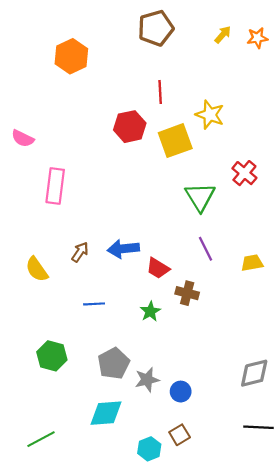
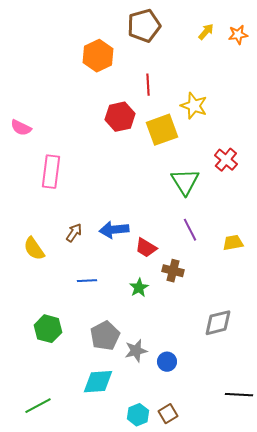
orange hexagon: (71, 56) -> (98, 56), moved
gray diamond: (254, 373) -> (218, 323), moved
brown square: (180, 435) -> (168, 414), moved

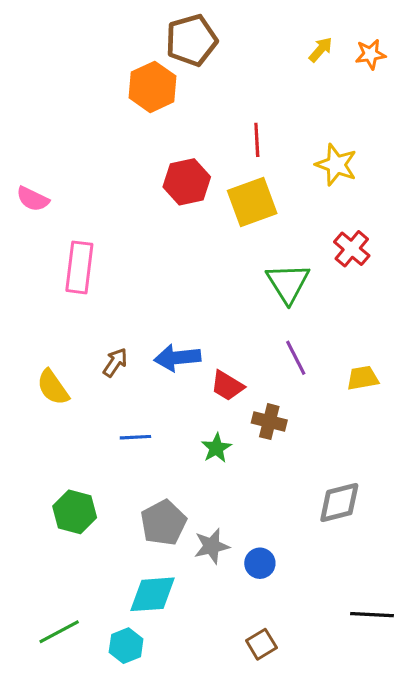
brown pentagon: (144, 26) -> (191, 40), moved
red line: (148, 85) -> (257, 140), moved
yellow star: (194, 106) -> (336, 165), moved
cyan hexagon: (138, 415) -> (126, 646), moved

